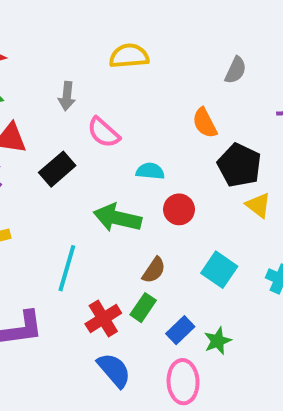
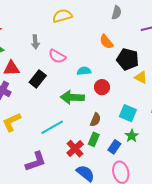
cyan line: (67, 268) -> (52, 127), turned 55
green star: (218, 341) -> (132, 136), moved

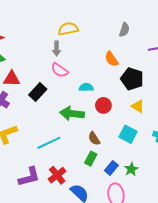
gray arrow: (35, 42) -> (57, 49), moved
yellow triangle: (141, 77) -> (138, 106), moved
brown semicircle: (95, 120) -> (94, 138), turned 120
green star: (132, 136) -> (131, 169), moved
red cross: (75, 149) -> (57, 175), moved

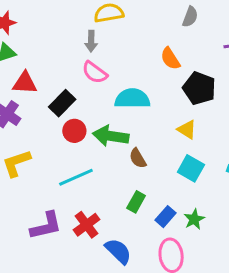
cyan semicircle: (86, 87) -> (132, 99), size x1.6
red circle: (103, 105) -> (74, 131), moved
yellow triangle: (138, 106) -> (187, 130), moved
brown semicircle: (94, 138) -> (138, 158), moved

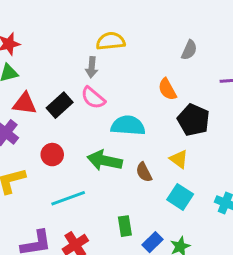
black rectangle: (62, 103) -> (60, 105), moved
red circle: (74, 131) -> (52, 155), moved
brown semicircle: (138, 158) -> (144, 172), moved
green rectangle: (136, 202) -> (125, 226), turned -42

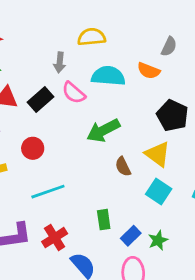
gray arrow: (92, 67) -> (60, 62), moved
orange semicircle: (167, 89) -> (149, 71), moved, turned -40
cyan semicircle: (128, 126) -> (108, 76), moved
yellow triangle: (179, 159) -> (158, 154), size x1.4
green arrow: (105, 160) -> (103, 130), moved, turned -40

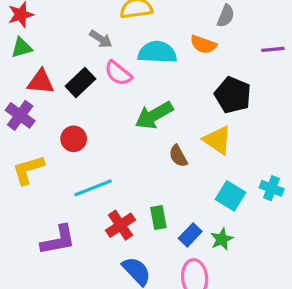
gray arrow: (60, 62) -> (101, 39), turned -60
cyan square: (159, 191) -> (230, 196), moved
red cross: (55, 238) -> (120, 225), moved

